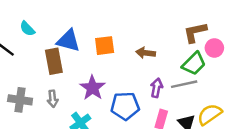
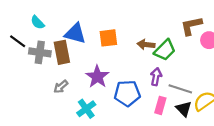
green trapezoid: (194, 64) -> (165, 50), moved
gray line: (184, 84) -> (180, 89), moved, turned 30
gray arrow: (53, 99) -> (61, 87), turned 56
gray cross: (20, 100) -> (40, 52), moved

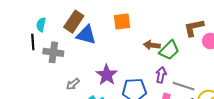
cyan semicircle: (38, 22) -> (41, 25), moved, turned 56
orange square: (108, 38) -> (122, 22), moved
black line: (18, 41) -> (33, 42), turned 49
brown rectangle: (62, 52) -> (74, 22), moved, turned 45

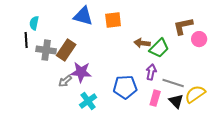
brown rectangle: (74, 22) -> (66, 50), moved
blue triangle: (86, 35) -> (83, 16), moved
purple star: (107, 75) -> (81, 72), moved, turned -30

